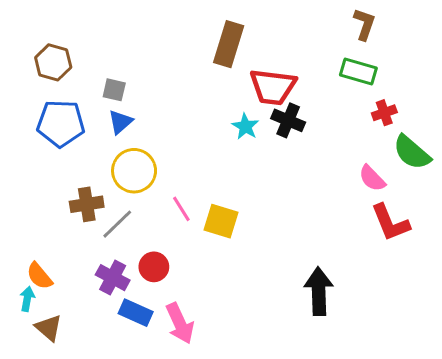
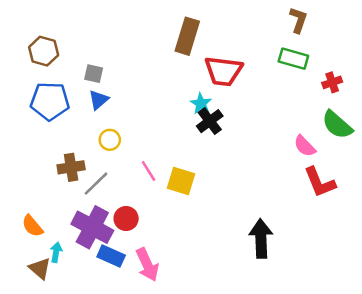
red cross: (384, 113) -> (332, 82), moved
black cross: (288, 120) -> (210, 121), moved, turned 30
yellow circle: (134, 171) -> (110, 140), size x0.6
purple cross: (113, 278) -> (92, 227), size x1.5
cyan arrow: (27, 299) -> (56, 252), moved

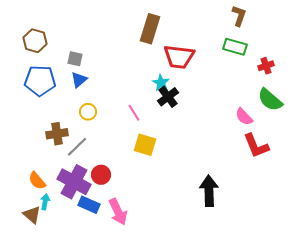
pink line: (149, 171) -> (134, 113), moved
orange semicircle: (32, 226) -> (37, 181), moved

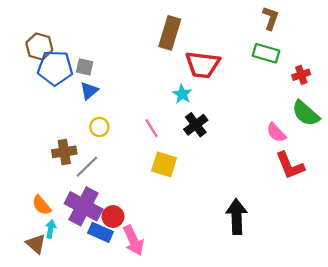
blue pentagon: (40, 81) -> (55, 68), moved
black cross: (168, 97) -> (196, 125), moved
red circle: (101, 175) -> (113, 217), moved

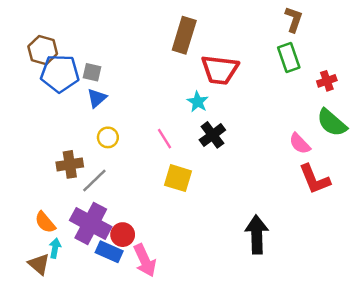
green rectangle: (266, 53) -> (289, 57), turned 55

